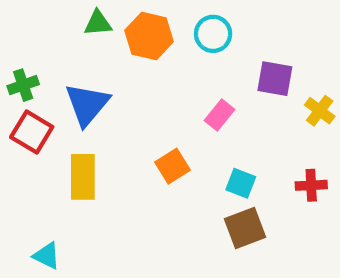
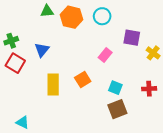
blue triangle: (87, 104) -> (42, 50), size x0.7
yellow rectangle: (83, 177) -> (53, 85), moved

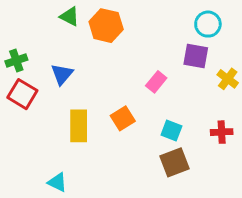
green triangle: (47, 11) -> (70, 16), turned 32
cyan circle: (102, 16) -> (208, 24), moved
cyan triangle: (22, 122) -> (57, 182), moved

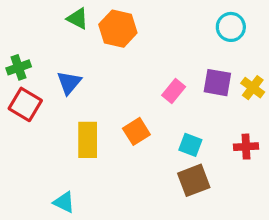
purple square: (196, 56) -> (217, 83), moved

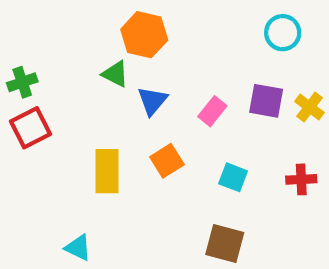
green triangle: (77, 19) -> (115, 74), moved
blue triangle: (69, 83) -> (152, 101), moved
red square: (25, 104) -> (31, 128), turned 32
brown square: (194, 180) -> (225, 243), moved, turned 36

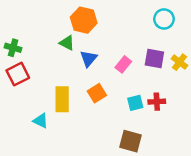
green cross: (22, 82) -> (13, 48), turned 35
cyan square: (233, 177) -> (135, 103), turned -35
red cross: (301, 179) -> (157, 102), moved
cyan triangle: (78, 248) -> (41, 121), moved

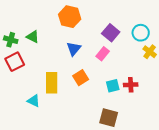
cyan circle: (164, 19) -> (141, 33), moved
green triangle: (67, 43) -> (33, 37), moved
purple square: (154, 58) -> (111, 33), moved, turned 30

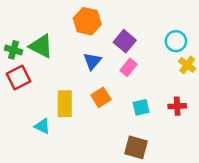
purple square: (111, 33) -> (125, 41), moved
green triangle: (33, 37) -> (41, 46), size x1.5
red cross: (131, 85) -> (177, 106), moved

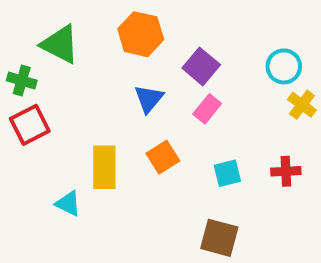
green triangle: (41, 46) -> (60, 44), moved

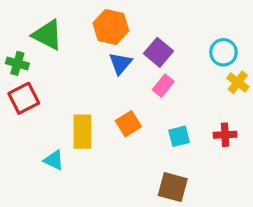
blue triangle: (149, 99) -> (120, 63), moved

